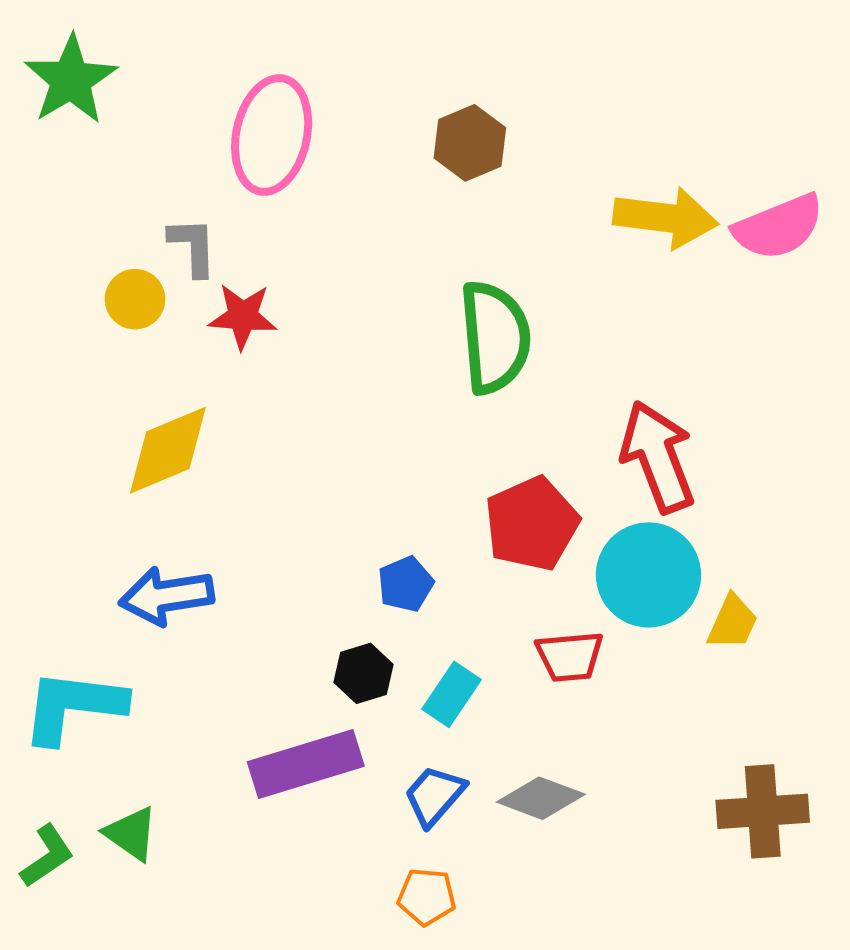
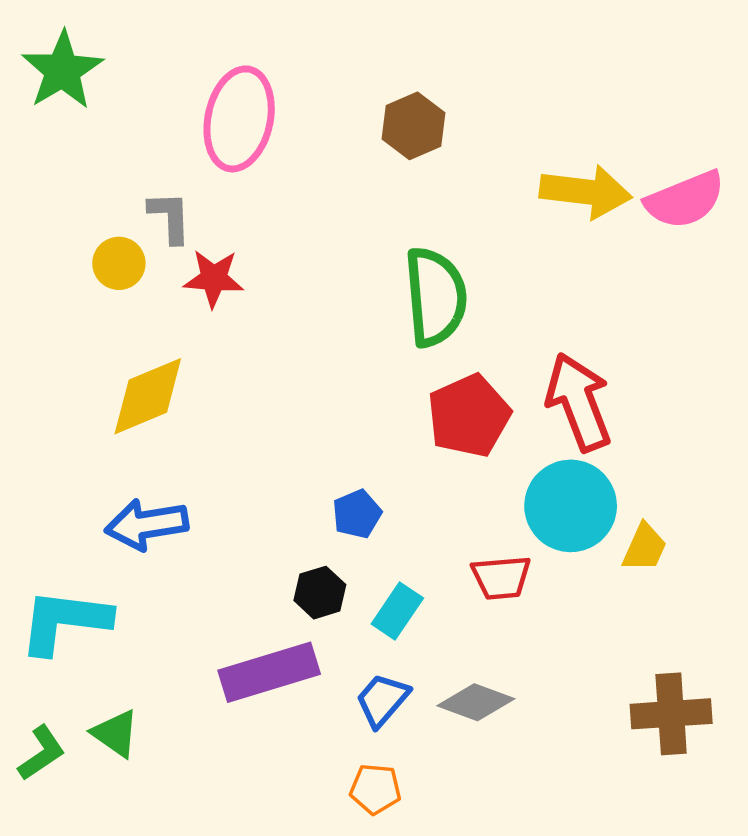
red pentagon: (532, 524) -> (469, 416), moved

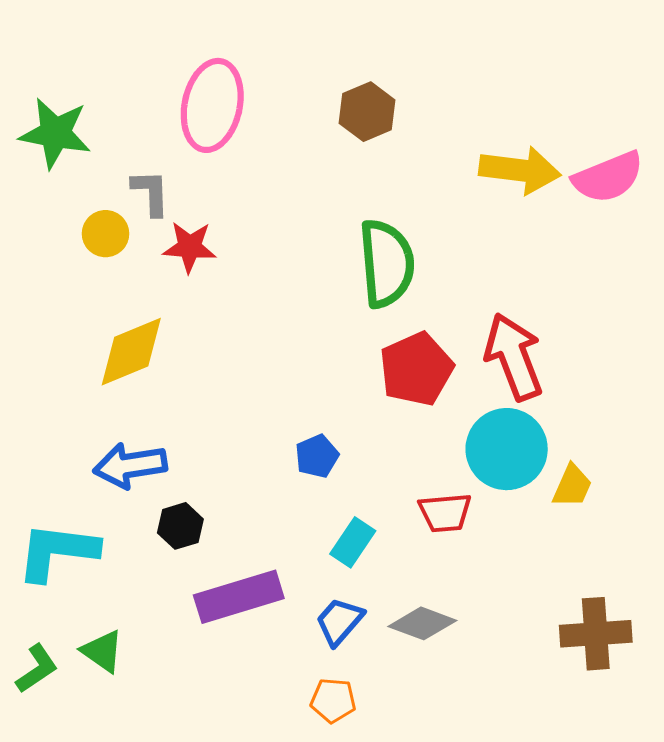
green star: (62, 70) -> (55, 133), moved, turned -30
black hexagon: (320, 593) -> (180, 526), moved

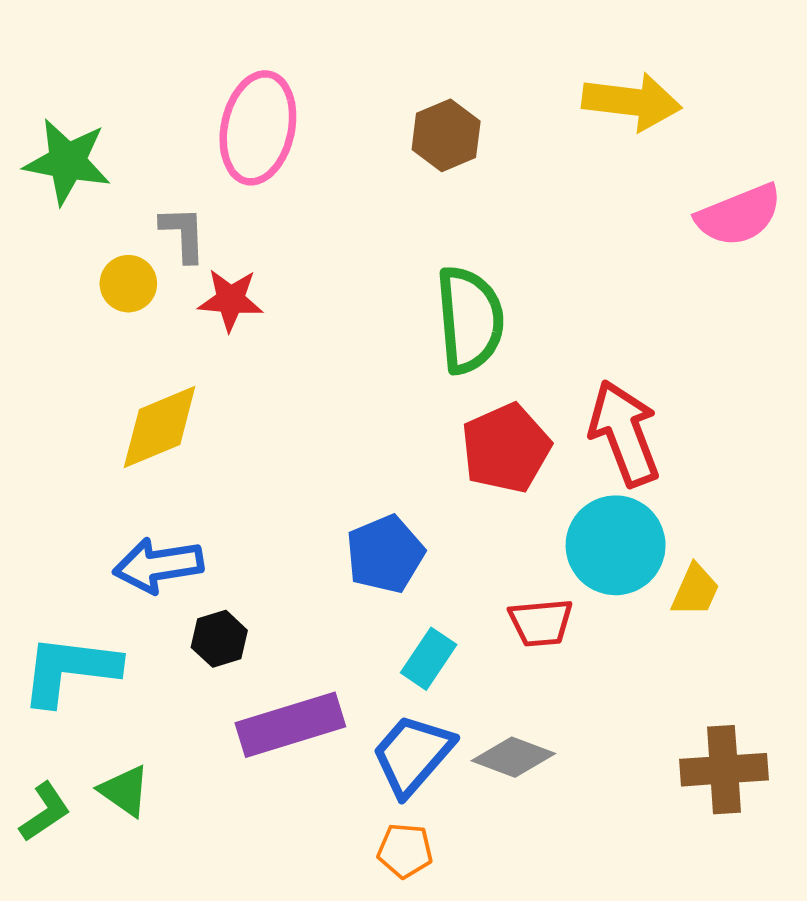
yellow arrow: (520, 170) -> (632, 102), moved
blue pentagon: (317, 456) -> (385, 554), size x1.5
blue trapezoid: (339, 621) -> (412, 755), size x1.4

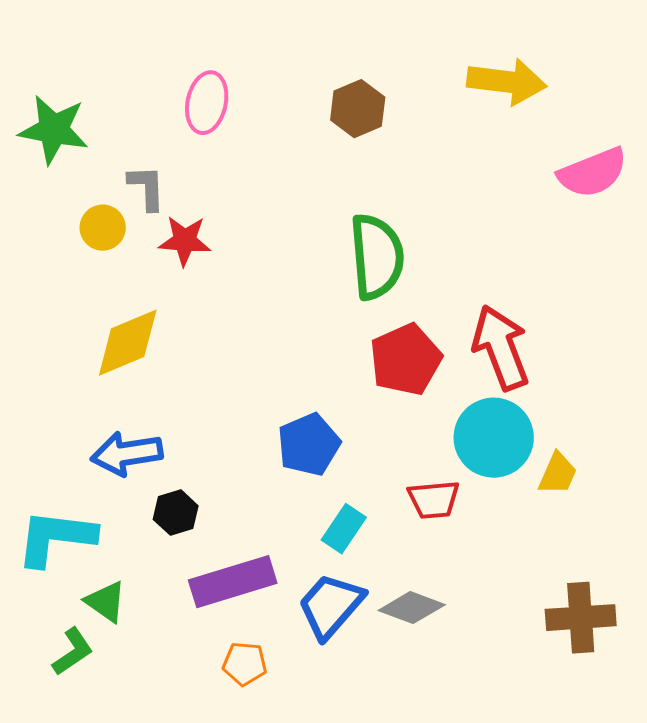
pink ellipse: (258, 128) -> (207, 103), size x0.7
green triangle: (125, 791) -> (106, 602), moved
green L-shape: (45, 812) -> (73, 652), moved
orange pentagon: (405, 851) -> (245, 664), moved

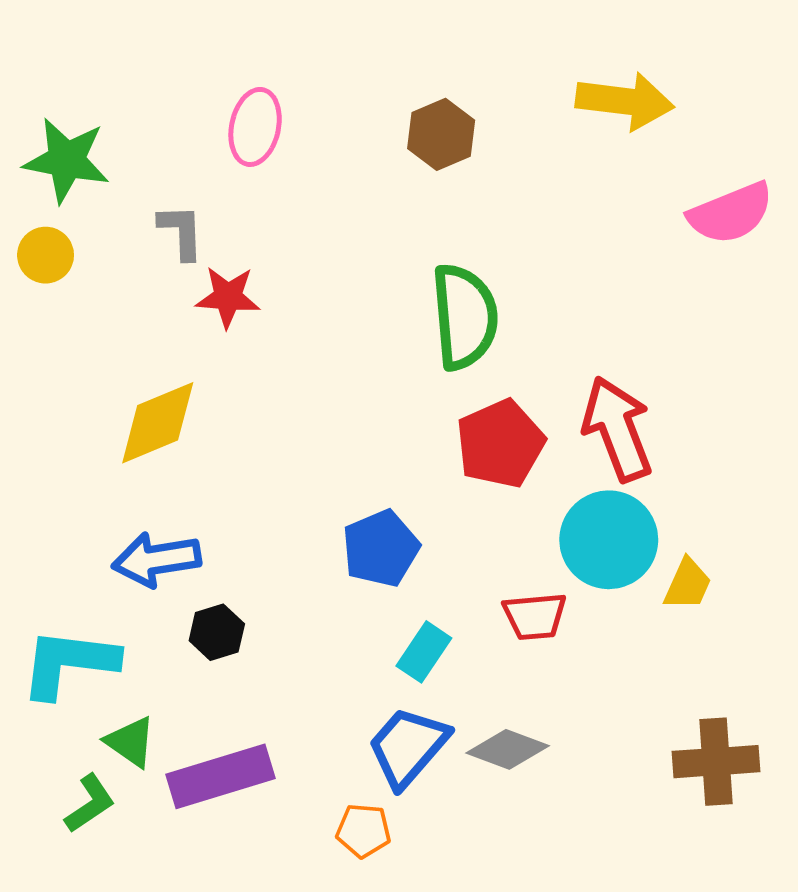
yellow circle: (103, 228) -> (46, 255), moved
purple rectangle: (233, 582) -> (221, 776), moved
orange pentagon: (245, 664) -> (363, 831), moved

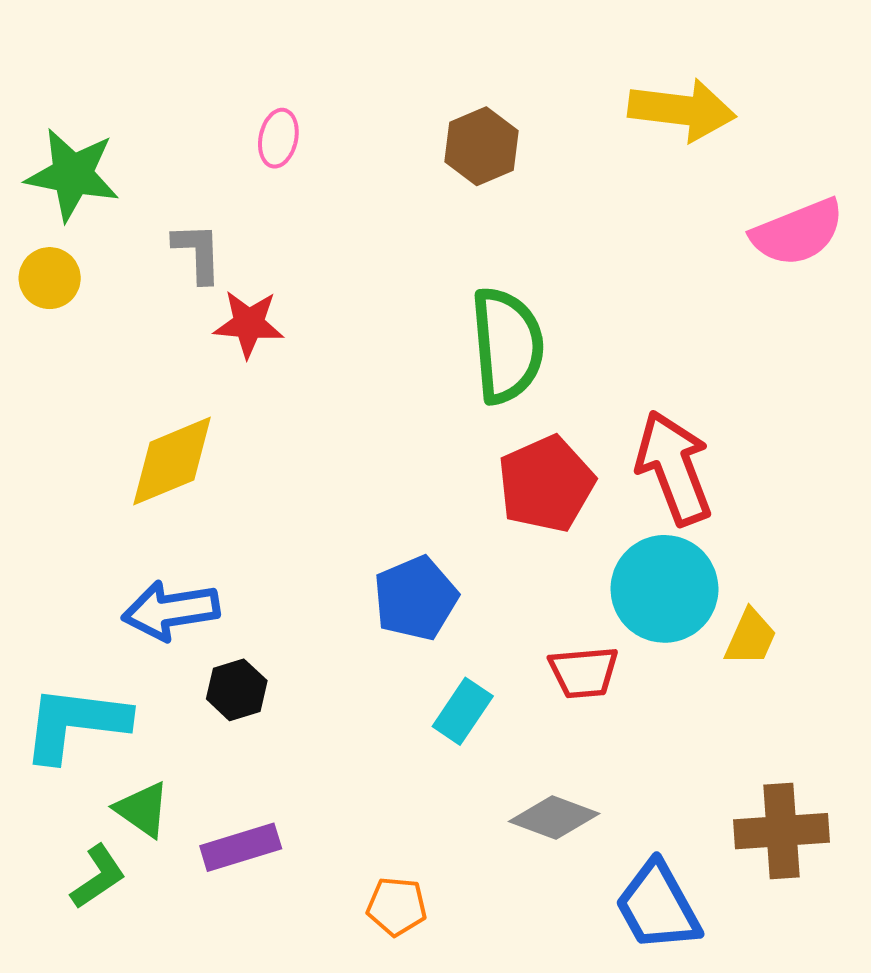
pink ellipse: (255, 127) -> (278, 138), size x0.7
blue trapezoid: (408, 747) -> (658, 906), moved, turned -70
purple rectangle: (221, 776) -> (241, 847), size x0.7

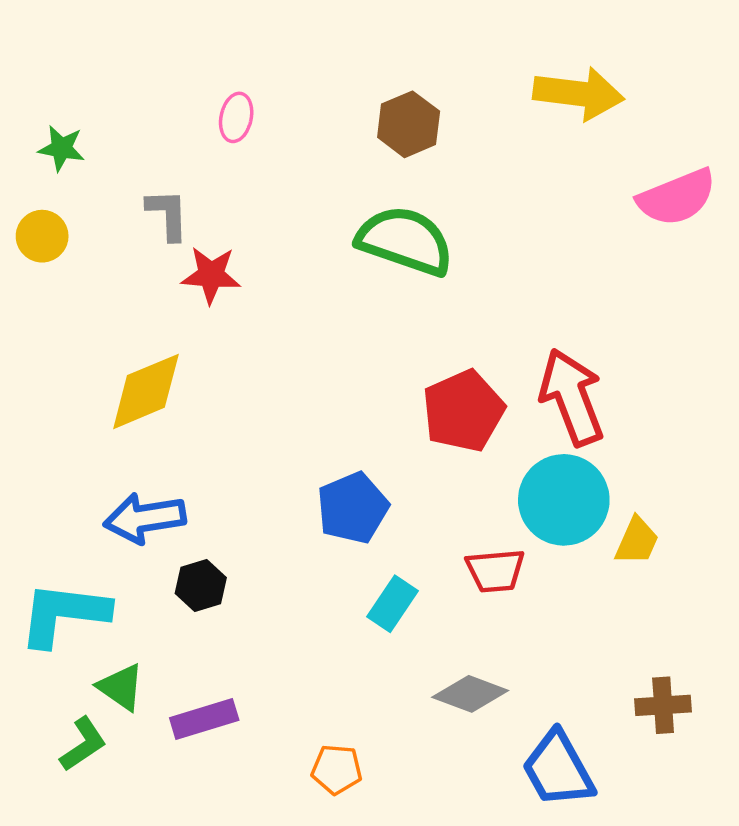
green star: (72, 175) -> (61, 148), size x0.6
green semicircle: (507, 345) -> (405, 241), moved, turned -66
brown cross: (782, 831) -> (663, 705), size x0.7

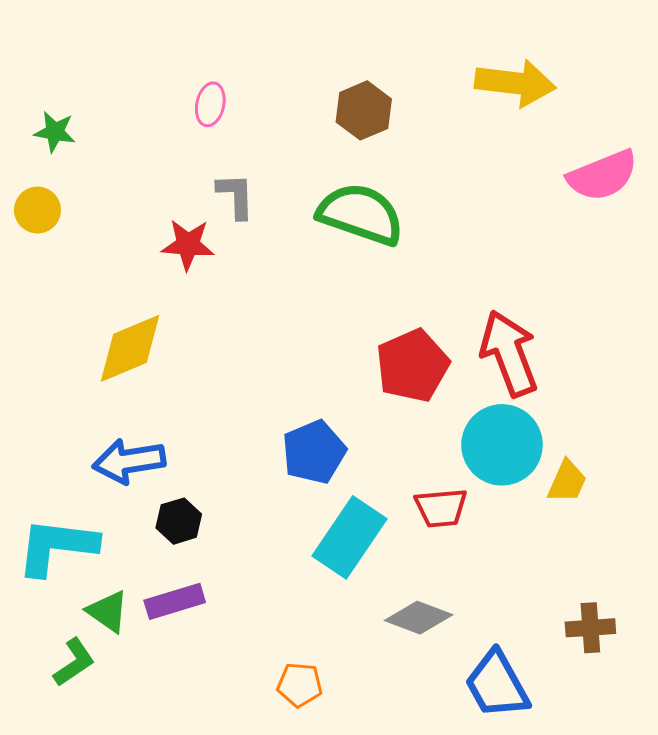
gray L-shape: (168, 214) -> (236, 196), moved
cyan rectangle: (393, 604) -> (350, 537), size x1.6
purple rectangle: (204, 719) -> (175, 601), moved

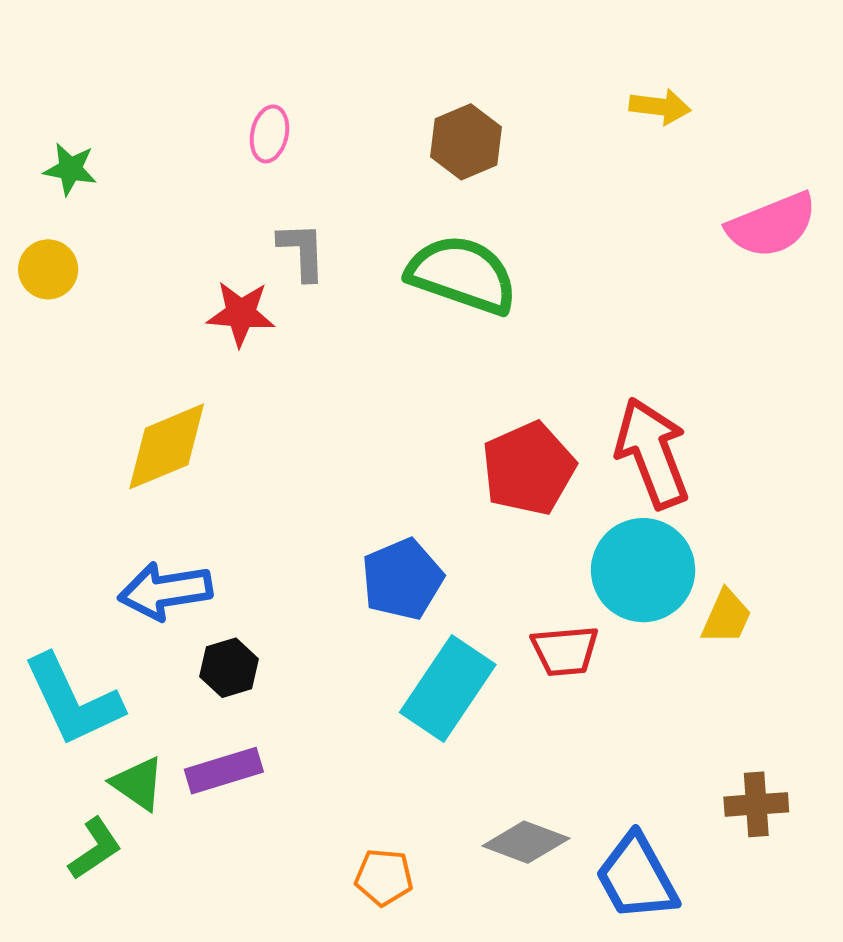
yellow arrow: (515, 83) -> (660, 107), size x0.6
cyan L-shape: (57, 546) -> (73, 700), turned -122
gray diamond: (419, 618) -> (526, 842), moved

